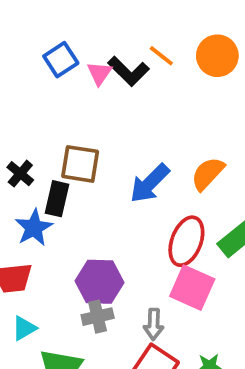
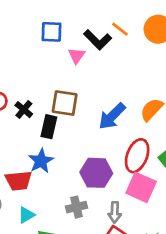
blue square: (61, 60) -> (51, 32), turned 35
pink triangle: (99, 73) -> (77, 56), moved
blue star: (34, 228) -> (41, 161), moved
purple hexagon: (99, 282) -> (96, 173), moved

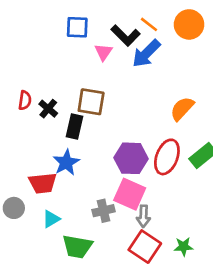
blue arrow: (112, 116) -> (146, 53), moved
purple hexagon: (96, 173) -> (131, 158), moved
pink square: (141, 187) -> (130, 194), moved

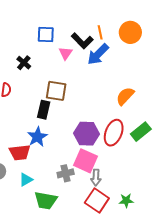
orange line: (149, 24) -> (100, 32), turned 40
black cross: (48, 109) -> (24, 63), moved

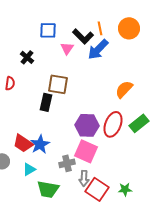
blue star: (37, 137) -> (40, 144), moved
red trapezoid: (20, 152) -> (23, 143), turned 40
gray arrow: (96, 178) -> (84, 178), moved

